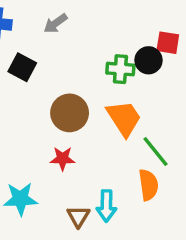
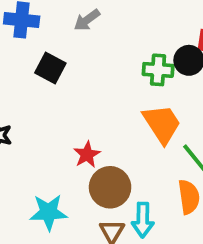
brown circle: (70, 113) -> (110, 187), moved
red star: (63, 159) -> (87, 155), moved, turned -30

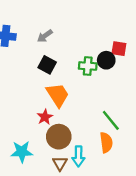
black square: (50, 68) -> (47, 65), moved
orange trapezoid: (162, 124) -> (58, 95), moved

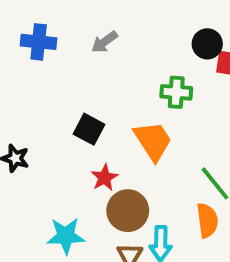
black circle: (106, 60) -> (207, 44), moved
black square: (47, 65) -> (89, 129), moved
orange trapezoid: (58, 95) -> (153, 141), moved

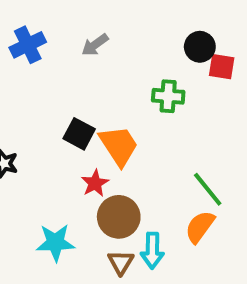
blue cross: (39, 42) -> (28, 45), turned -32
orange trapezoid: (153, 141) -> (119, 146), moved
orange semicircle: (207, 220) -> (200, 227), turned -136

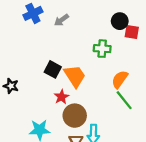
blue cross: (28, 45) -> (33, 13), moved
orange semicircle: (200, 227) -> (120, 79), moved

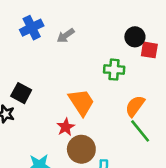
black square: (53, 69) -> (21, 93), moved

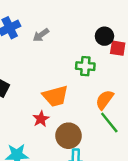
orange trapezoid: (81, 102) -> (55, 96), turned 108
brown circle: (81, 149) -> (68, 136), moved

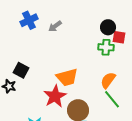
green cross: (85, 66) -> (106, 47), moved
red star: (41, 119) -> (55, 96), size x1.6

